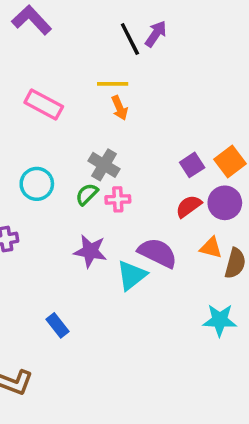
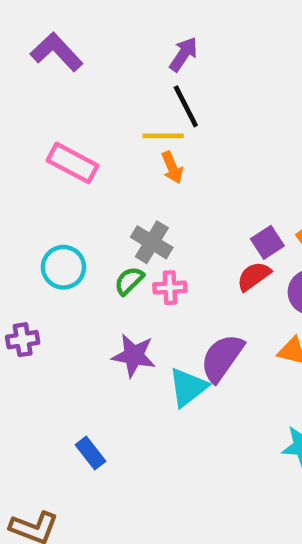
purple arrow: (156, 34) -> (184, 54), moved
black line: (130, 39) -> (186, 106), moved
red semicircle: (189, 206) -> (254, 276), moved
purple semicircle: (158, 253) -> (222, 358), turned -81

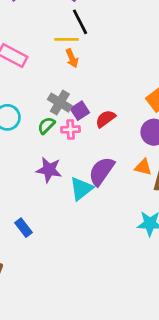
purple square: (267, 242) -> (80, 111), moved
red semicircle: (254, 276) -> (106, 119), moved

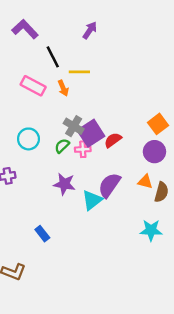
black line: (80, 22) -> (53, 57), moved
orange arrow: (72, 58) -> (63, 88), moved
purple square: (80, 111) -> (91, 133), size x1.6

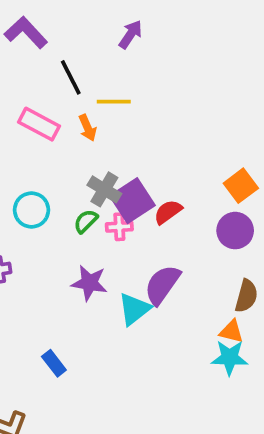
orange triangle: (145, 182) -> (231, 331), moved

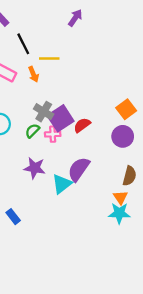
purple arrow: (131, 34) -> (75, 18), moved
orange triangle: (231, 331) -> (120, 197), turned 42

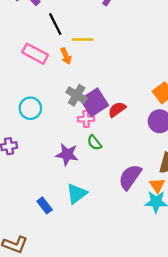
green semicircle: (32, 131) -> (94, 143), moved, turned -84
purple semicircle: (79, 169) -> (130, 177), moved
cyan triangle: (62, 184) -> (77, 194), moved

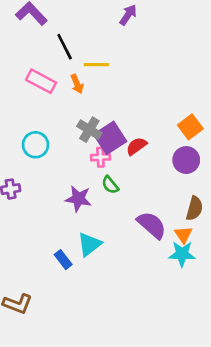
purple semicircle: (130, 177) -> (152, 225), turned 96
blue rectangle: (45, 205) -> (63, 260), moved

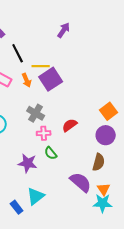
purple square: (110, 138) -> (51, 79), moved
brown semicircle: (194, 208) -> (99, 162), moved

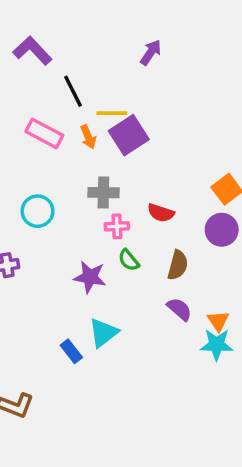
gray cross: (36, 113) -> (103, 193), turned -30
red semicircle: (70, 125) -> (161, 213), turned -126
brown semicircle: (99, 162) -> (178, 265), moved
purple semicircle: (81, 182) -> (179, 309), size x0.7

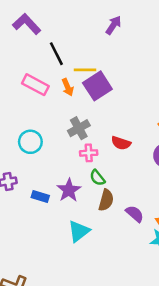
gray cross: (103, 193) -> (79, 128), turned -30
brown semicircle: (178, 265) -> (106, 200), moved
purple star: (90, 277) -> (69, 190), turned 30
blue rectangle: (71, 351) -> (40, 196), moved, turned -35

